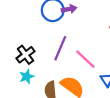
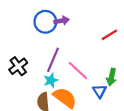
cyan star: (27, 77) -> (51, 80), moved

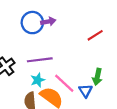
purple line: (53, 60) -> (40, 60), turned 60
pink line: (78, 71) -> (64, 83), moved

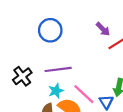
purple arrow: (48, 22) -> (103, 29), moved, turned 56

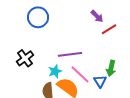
blue circle: (50, 30) -> (38, 17), moved
purple line: (58, 69) -> (70, 54), moved

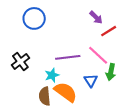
pink line: (80, 74) -> (98, 55), moved
blue triangle: (100, 81) -> (91, 80), moved

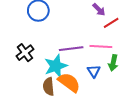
pink line: (98, 55) -> (101, 46), turned -40
cyan star: (52, 75) -> (56, 66), size x1.6

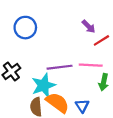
blue triangle: (94, 71) -> (82, 106), moved

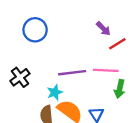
cyan star: (44, 85) -> (55, 92), size x0.6

